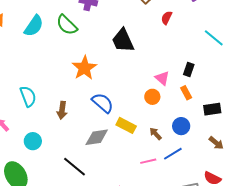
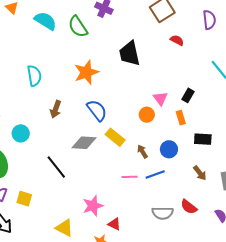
red semicircle: (167, 18) -> (177, 40), turned 80
cyan semicircle: (34, 26) -> (45, 21), turned -105
cyan semicircle: (28, 96) -> (34, 76), moved

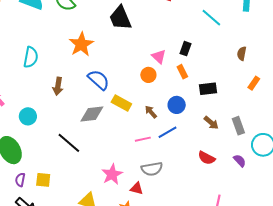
cyan semicircle: (34, 76) -> (31, 57), turned 30
gray semicircle: (163, 213) -> (152, 169), moved

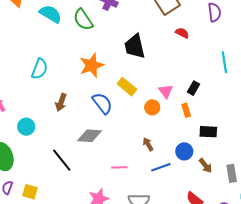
cyan line: (211, 18) -> (224, 62), turned 30
yellow rectangle: (121, 103) -> (127, 87), moved
blue circle: (177, 105) -> (184, 151), moved
pink line: (143, 139) -> (119, 167), moved

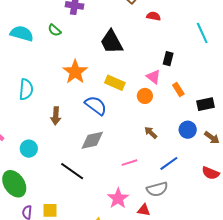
green semicircle: (83, 20) -> (55, 30), size x0.6
black rectangle: (193, 88) -> (168, 59), moved
blue line: (161, 167) -> (169, 163), moved

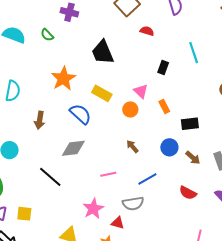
black rectangle: (168, 59) -> (163, 68), moved

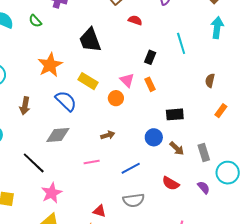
orange rectangle: (164, 106) -> (150, 84), moved
brown arrow: (132, 146) -> (108, 135), moved, turned 112
gray semicircle: (133, 203) -> (134, 200), moved
pink star: (93, 209) -> (52, 193), moved

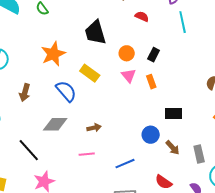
cyan line: (181, 43) -> (183, 22), moved
orange circle: (116, 98) -> (127, 53), moved
brown arrow: (108, 135) -> (94, 128), moved

